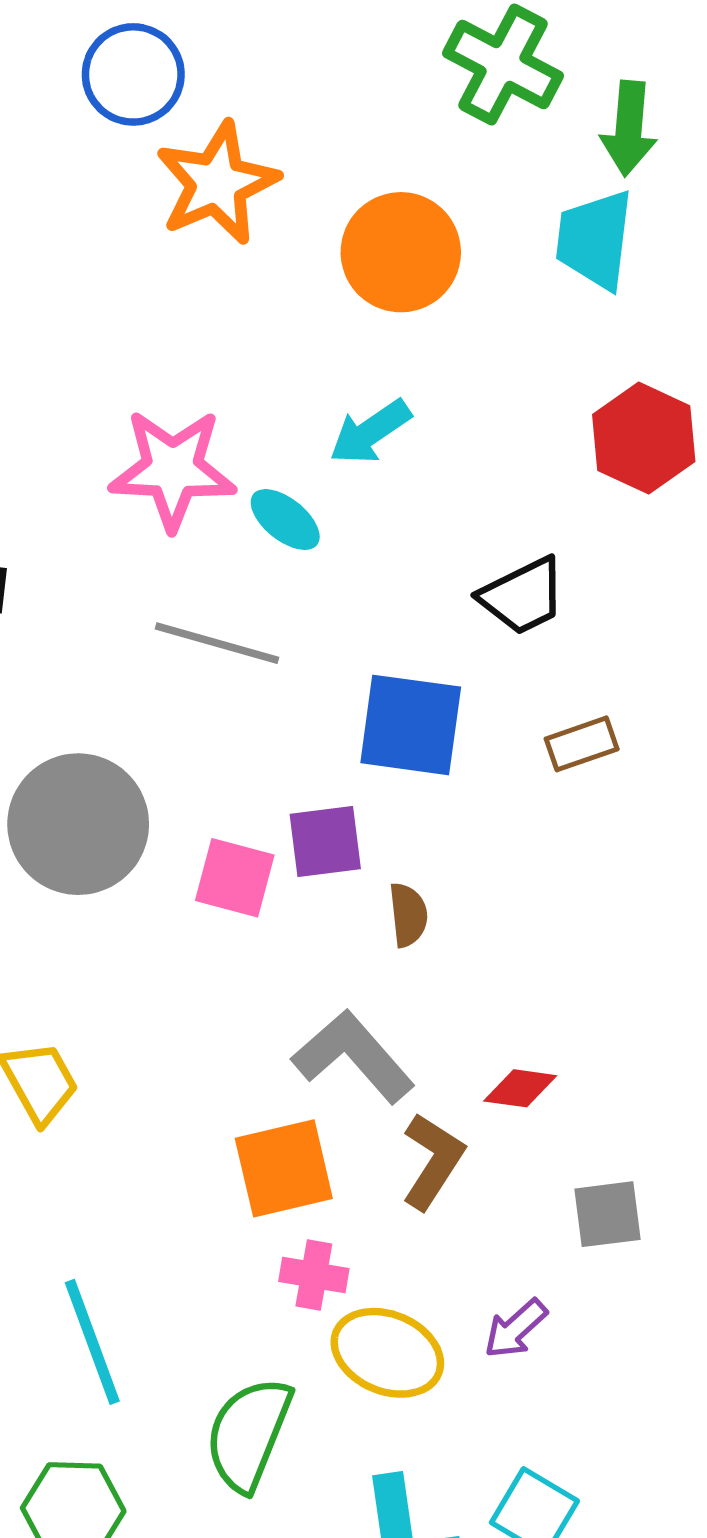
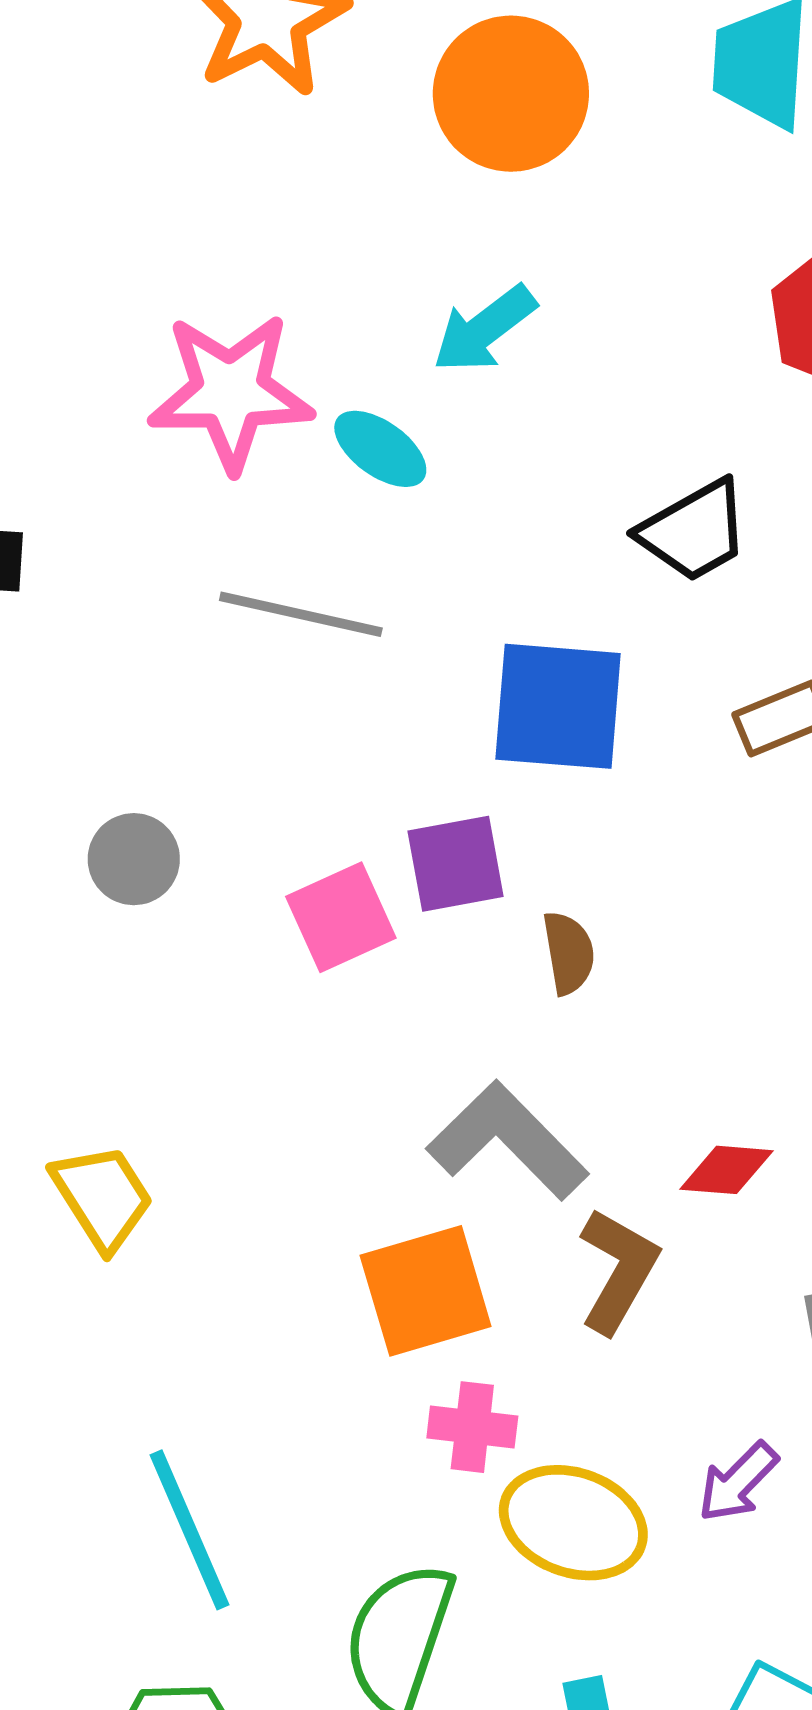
gray circle: (78, 824) -> (134, 859), size x0.5
pink square: (235, 878) -> (341, 917), turned -36

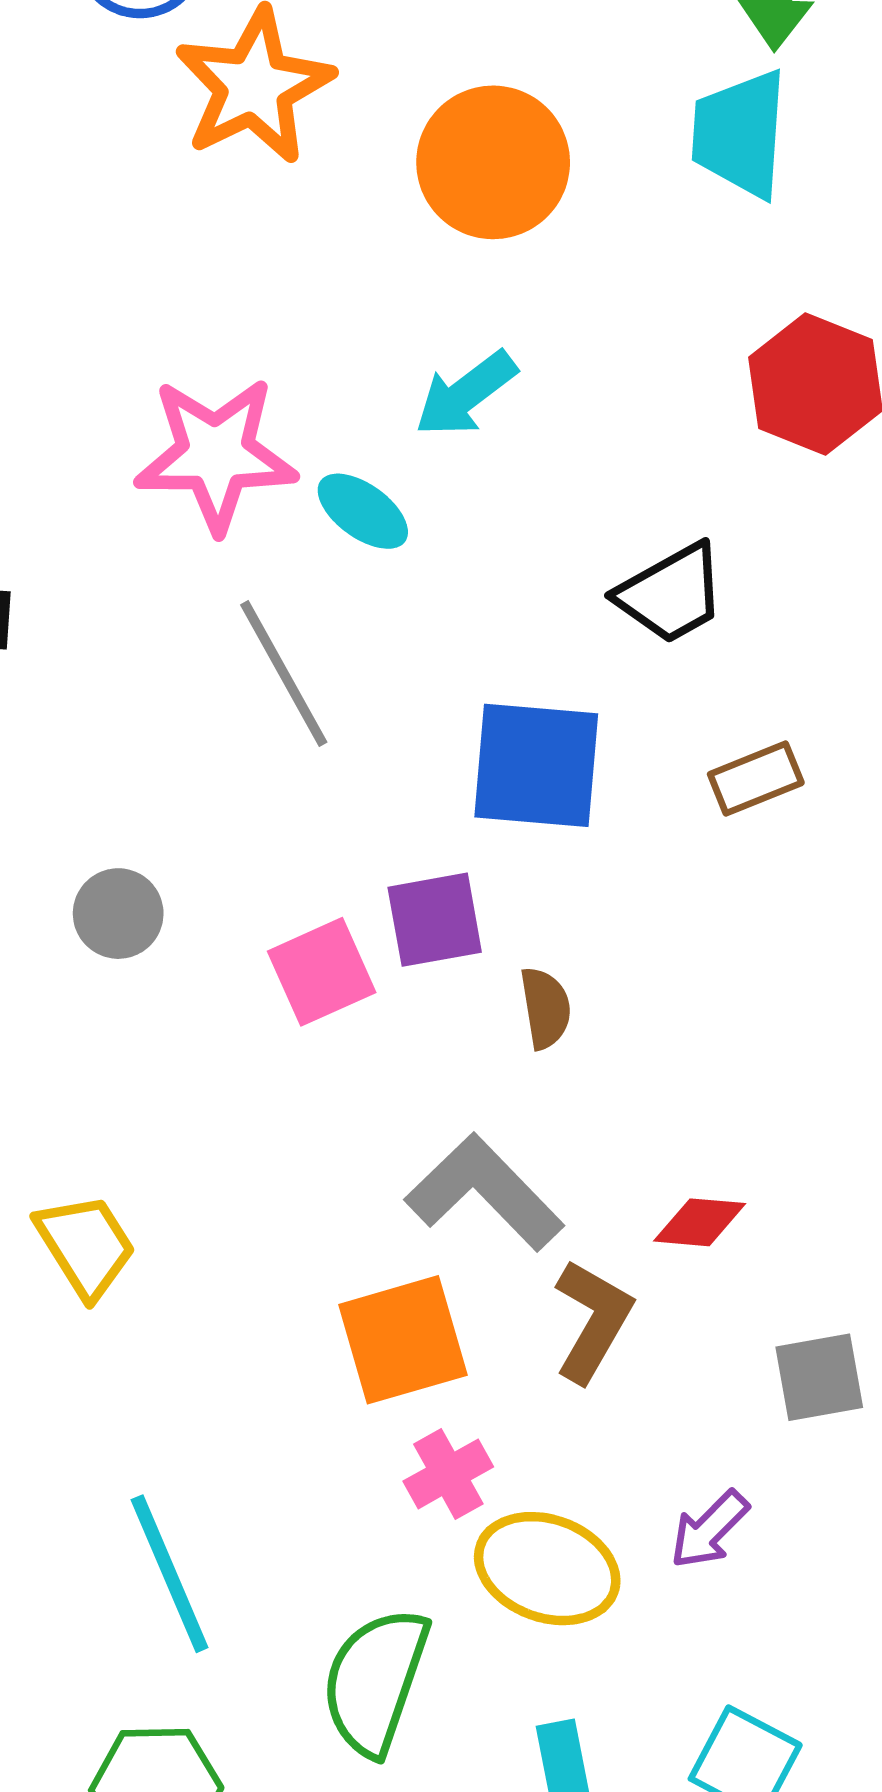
gray line: (301, 614) -> (284, 674), turned 48
pink cross: (472, 1427) -> (448, 1474), turned -36

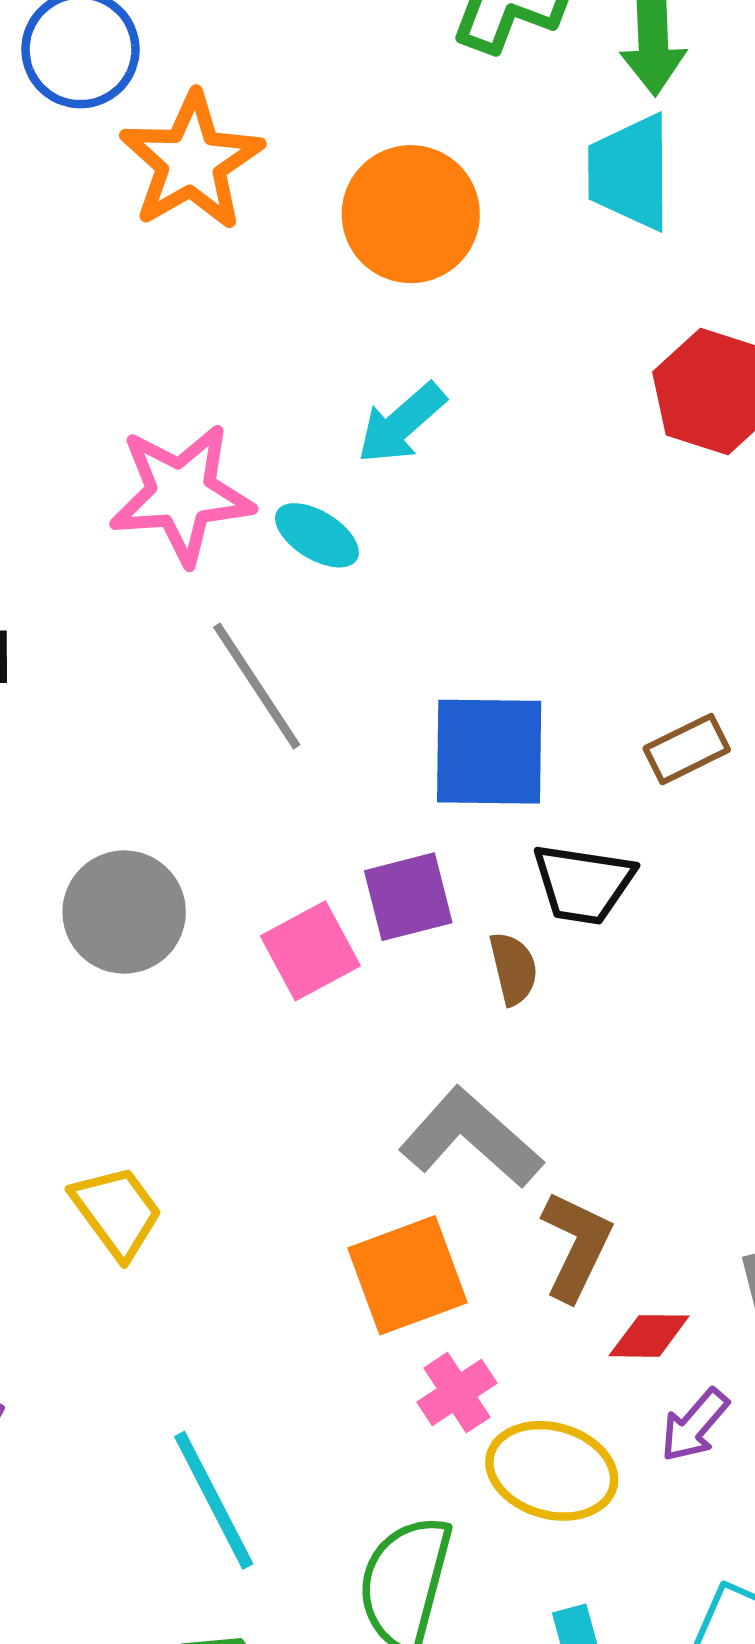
black trapezoid: (671, 594) -> (583, 884), moved, turned 42
gray circle: (118, 914) -> (124, 912), size x1.5
red diamond: (700, 1222) -> (649, 1336), moved

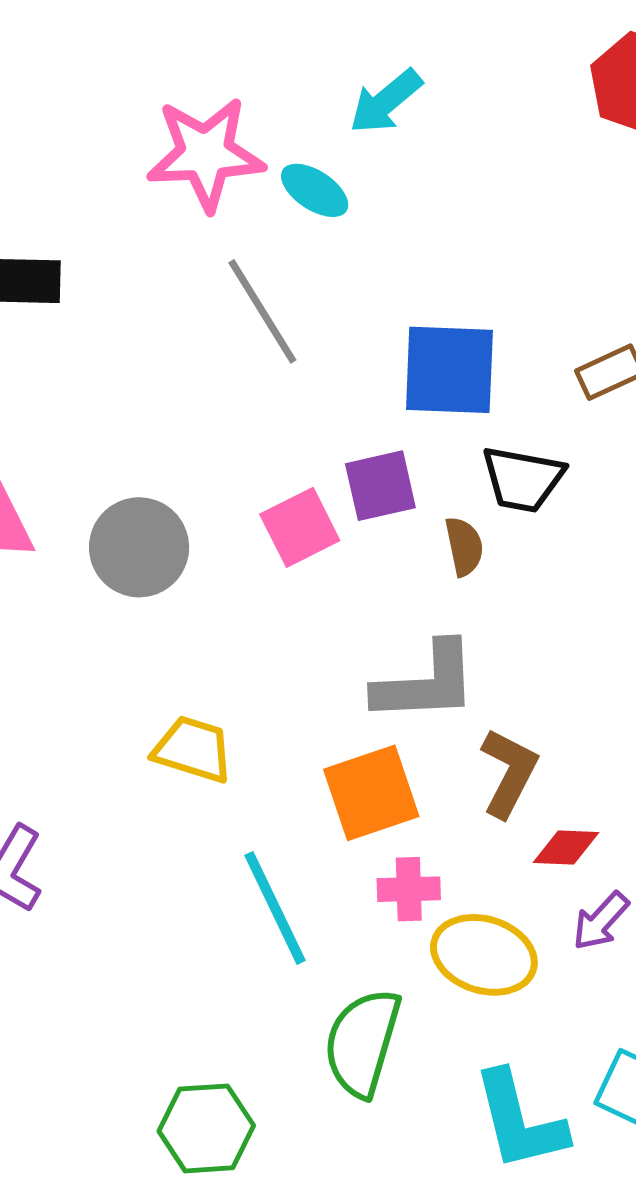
gray circle: (124, 912) -> (139, 547), moved
gray L-shape: (471, 1138) -> (426, 683), turned 134
yellow trapezoid: (117, 1212) -> (193, 749), moved, turned -38
pink cross: (457, 1393) -> (409, 889), turned 30
cyan line: (214, 1500) -> (275, 908), moved

